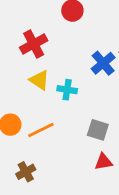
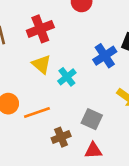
cyan cross: (67, 90) -> (67, 77), turned 36
brown cross: (26, 172) -> (61, 137), moved

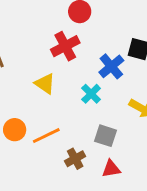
red cross: (40, 29) -> (65, 46), moved
cyan cross: (67, 77) -> (91, 94), moved

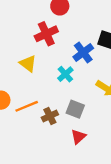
brown cross: (75, 159) -> (50, 116), moved
red triangle: (111, 169) -> (78, 137), turned -35

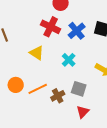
red cross: (46, 34) -> (51, 27), turned -36
blue cross: (83, 53) -> (77, 31), moved

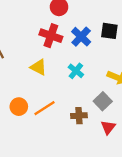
gray square: (79, 89) -> (103, 101), moved, turned 35
brown cross: (58, 96) -> (79, 116), moved, turned 32
red triangle: (83, 112) -> (108, 127), moved

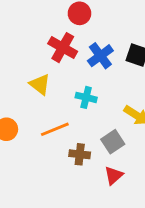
cyan cross: (76, 71) -> (86, 97), turned -35
orange line: (44, 108) -> (55, 129), moved

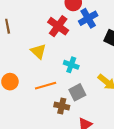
blue cross: (100, 56) -> (88, 18), moved
gray square: (113, 142) -> (77, 92), moved

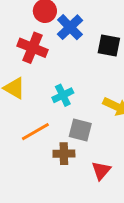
cyan cross: (71, 65) -> (63, 95), turned -32
gray square: (77, 92) -> (80, 130), turned -35

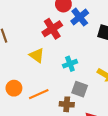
red cross: (32, 48) -> (52, 29), turned 30
orange line: (35, 132) -> (39, 94), moved

